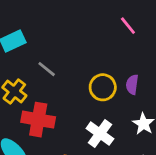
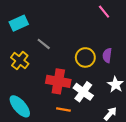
red cross: (38, 120) -> (58, 81), moved

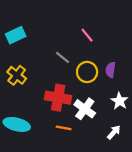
pink line: (104, 12) -> (87, 35), moved
gray line: (44, 44) -> (62, 57), moved
cyan ellipse: (20, 106) -> (17, 124), turned -35

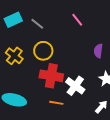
gray line: (62, 57) -> (37, 24), moved
yellow circle: (87, 72) -> (43, 51), moved

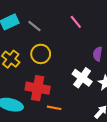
red cross: (51, 76) -> (38, 88), moved
white cross: (75, 86) -> (82, 78), moved

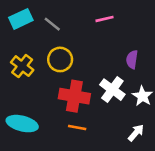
pink line: (76, 22) -> (105, 19), turned -64
red cross: (38, 88) -> (74, 96), moved

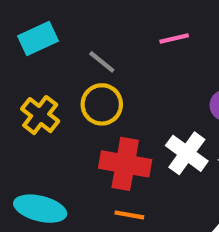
gray line: (52, 24) -> (102, 62), moved

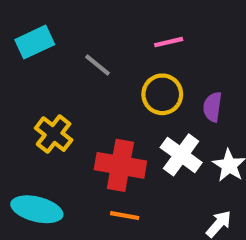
yellow circle: (102, 104) -> (162, 94), moved
yellow cross: (40, 115) -> (54, 134), moved

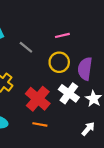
purple semicircle: (212, 107) -> (85, 69), size x1.5
red cross: (120, 165) -> (38, 99), turned 30

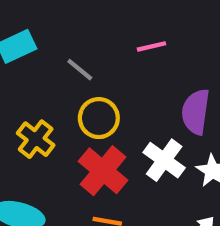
yellow circle: (59, 62) -> (99, 118), moved

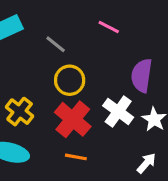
pink line: (151, 46) -> (109, 27), turned 40
yellow cross: (36, 139) -> (20, 112), moved

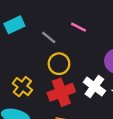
pink line: (109, 27) -> (78, 27), moved
red cross: (73, 119) -> (61, 92), turned 30

